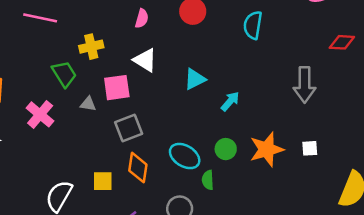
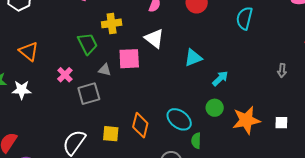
gray arrow: (305, 85) -> (282, 71), size x0.5
pink cross: (40, 114) -> (65, 75), size x0.7
gray square: (129, 128) -> (89, 94), moved
green circle: (226, 149) -> (215, 108), moved

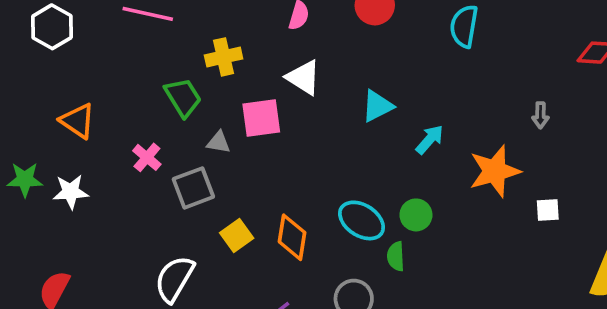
green circle: (215, 108) -> (416, 215), moved
orange star: (246, 120) -> (495, 171), moved
yellow square: (111, 134) -> (237, 236), moved, turned -36

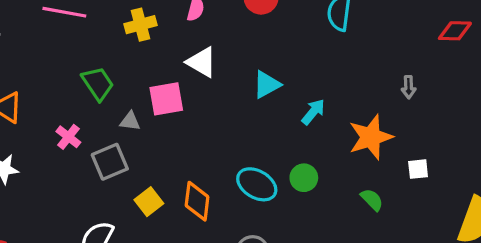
yellow cross: (224, 57) -> (140, 25), moved
green semicircle: (396, 256) -> (372, 200), moved, turned 140

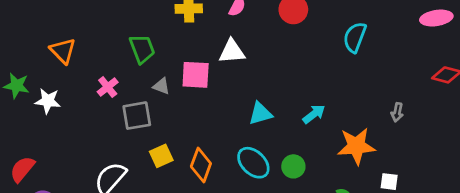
white triangle: (202, 62) -> (232, 51), turned -48
cyan triangle: (267, 85) -> (260, 114), moved

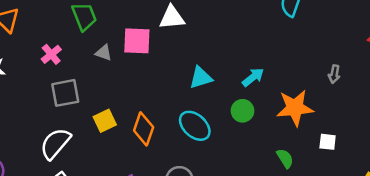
gray square: (137, 116) -> (65, 93), moved
green circle: (293, 166) -> (242, 111), moved

